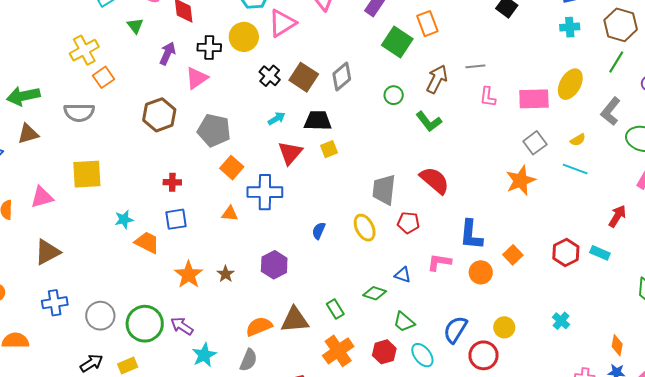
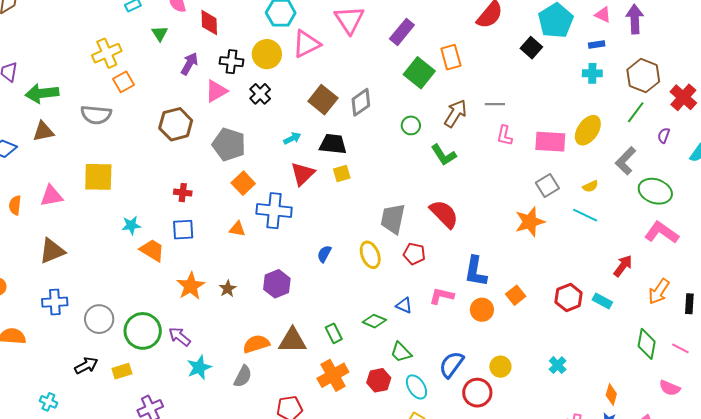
black cross: (270, 76) -> (260, 94), moved

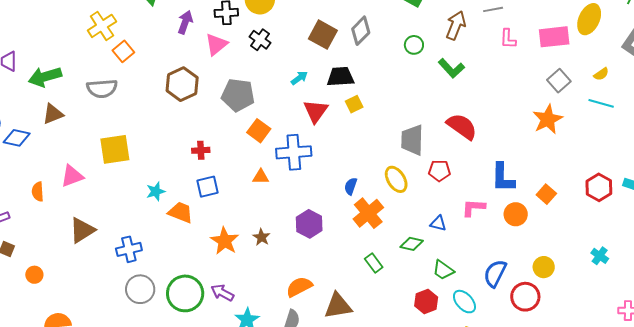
blue cross: (55, 302) -> (129, 249), moved
brown triangle: (292, 341) -> (338, 306), moved
orange cross: (333, 375) -> (368, 213), moved

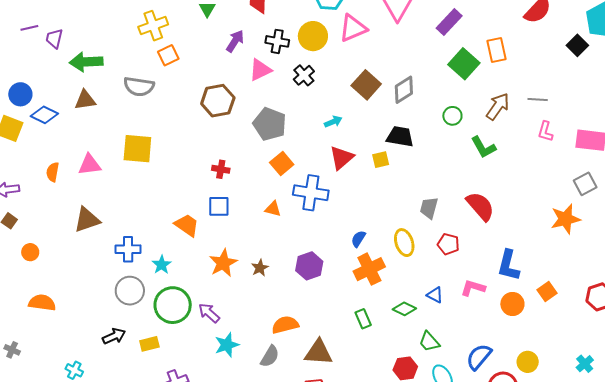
black trapezoid: (340, 77) -> (400, 137), moved
gray trapezoid: (412, 140) -> (429, 208), size x0.7
cyan star: (156, 191) -> (162, 265), moved, turned -30

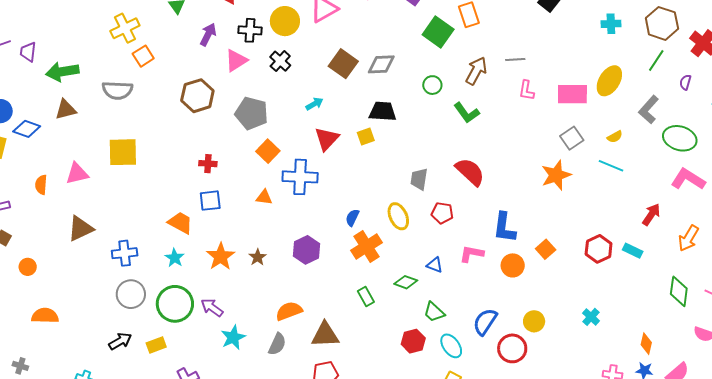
gray diamond: (404, 90) -> (381, 64), turned 36
cyan star: (162, 265) -> (175, 258), moved

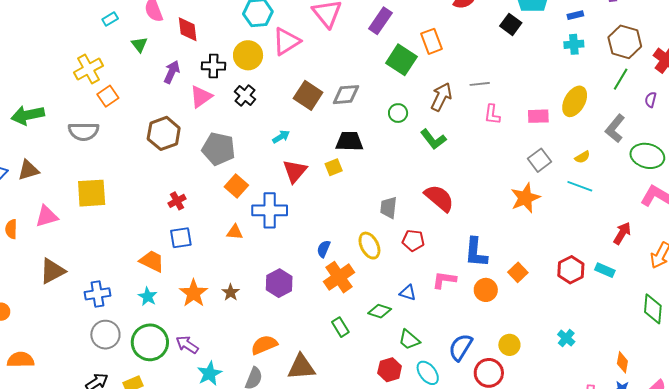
pink rectangle: (572, 94) -> (538, 116), size x0.7
brown triangle: (66, 110) -> (28, 170), moved
red cross: (208, 164) -> (177, 201), turned -30

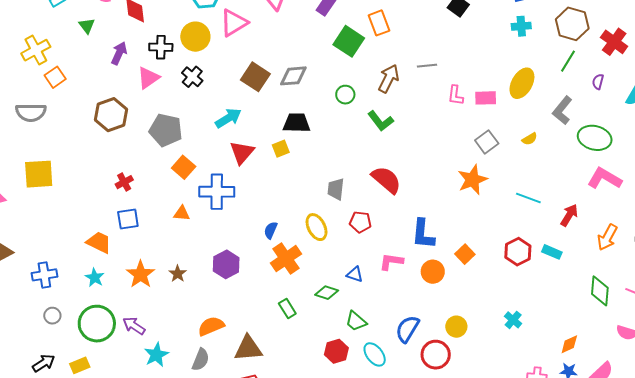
pink L-shape: (492, 114) -> (455, 95), moved
cyan arrow: (281, 137) -> (228, 118), size x1.5
cyan line: (580, 186) -> (528, 198), moved
gray circle: (105, 335) -> (52, 316), size x0.6
orange diamond: (622, 362) -> (569, 344), turned 55

